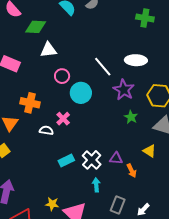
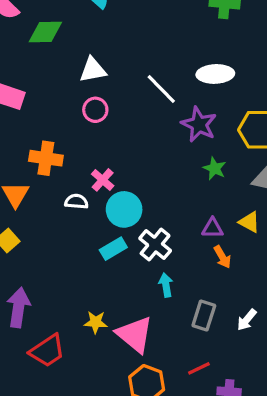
white triangle: (49, 50) -> (93, 70), moved
cyan circle: (81, 93) -> (124, 209), moved
purple triangle: (116, 158) -> (213, 228), moved

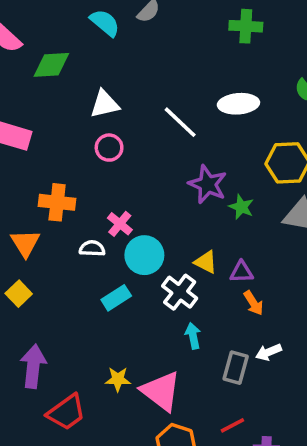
purple star: (199, 124) -> (208, 184), moved
yellow triangle: (249, 222) -> (206, 262), moved
cyan rectangle: (113, 249) -> (116, 298), moved
white arrow: (247, 320) -> (269, 352), moved, turned 30

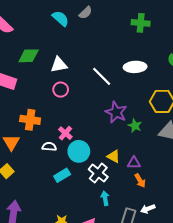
green diamond: (51, 65) -> (29, 56), moved

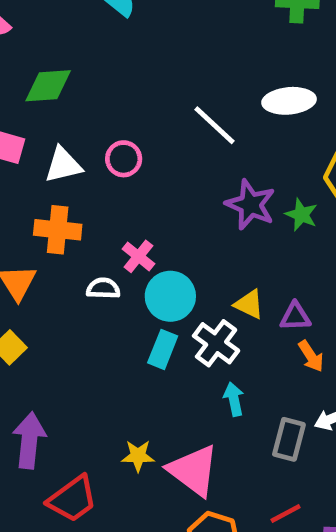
white triangle: (59, 65) -> (63, 165), moved
green star: (135, 126) -> (301, 215), moved
cyan rectangle: (62, 175) -> (163, 349), moved, turned -35

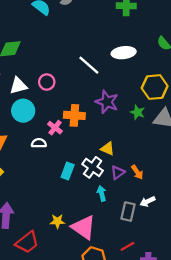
green star: (301, 215) -> (138, 112), moved
orange cross: (58, 230) -> (74, 115), moved
cyan circle: (170, 296) -> (23, 111), moved
purple triangle: (295, 317) -> (118, 172), moved, turned -32

